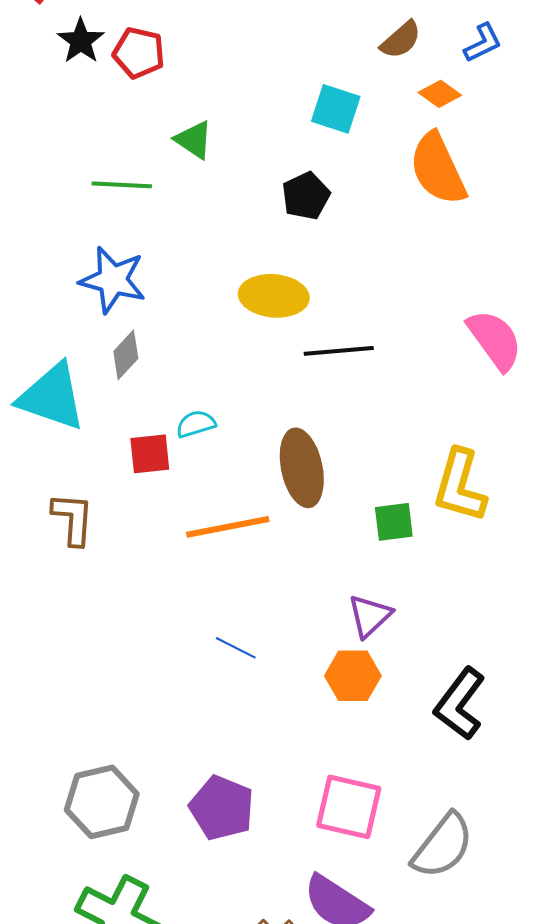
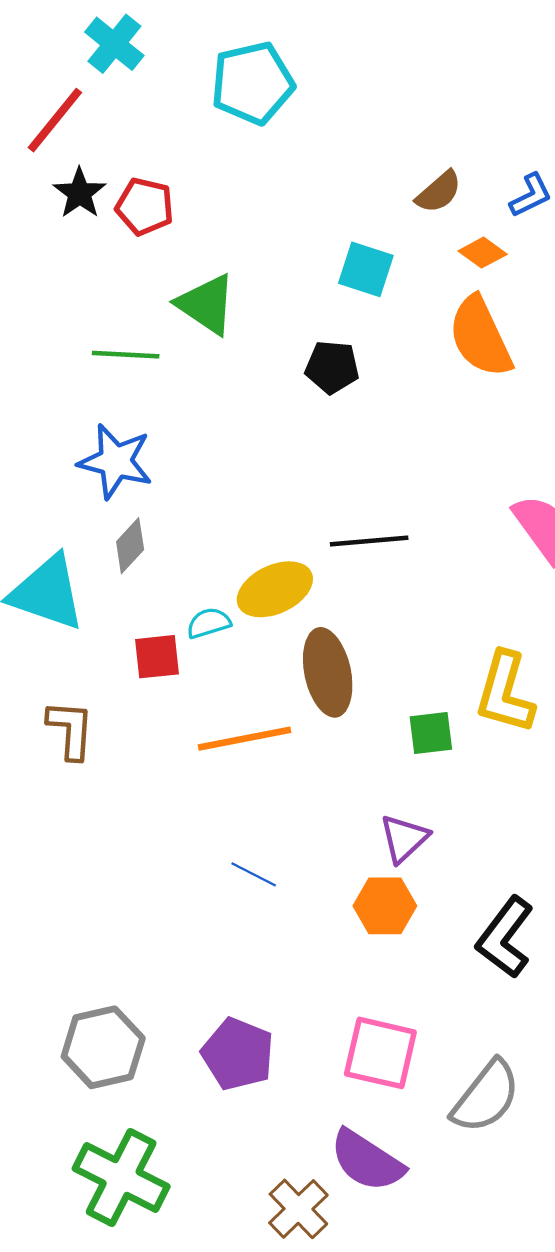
green triangle: (194, 140) -> (206, 304), size x1.4
black pentagon: (306, 196) -> (332, 367), turned 30
yellow ellipse: (274, 296) -> (275, 589), moved, turned -30

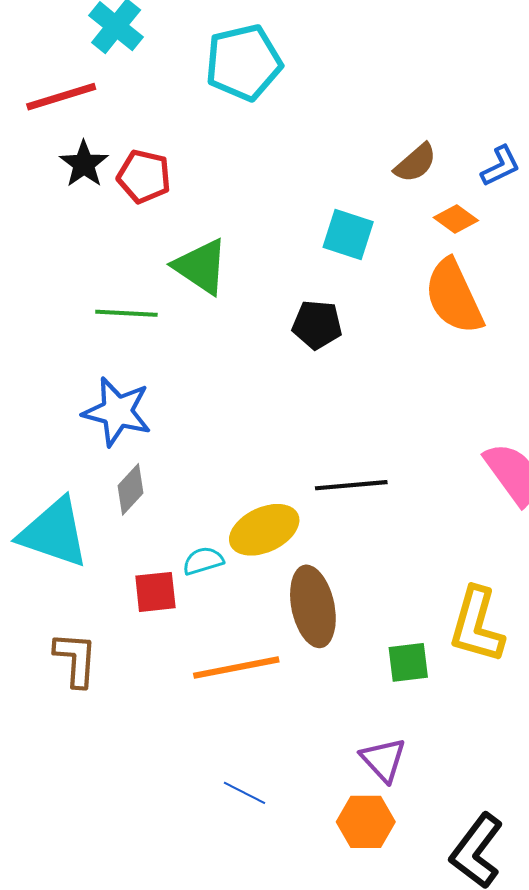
red line: (55, 120) -> (61, 97), turned 34
purple triangle: (404, 839) -> (383, 760), turned -30

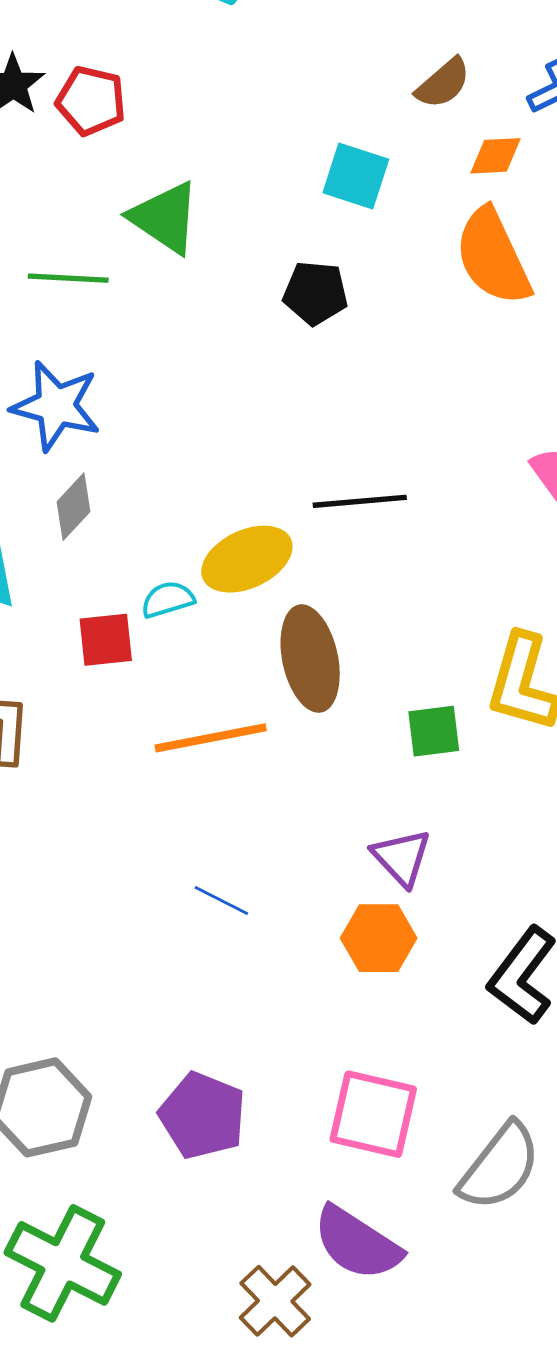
orange diamond: (456, 219) -> (496, 156), turned -39

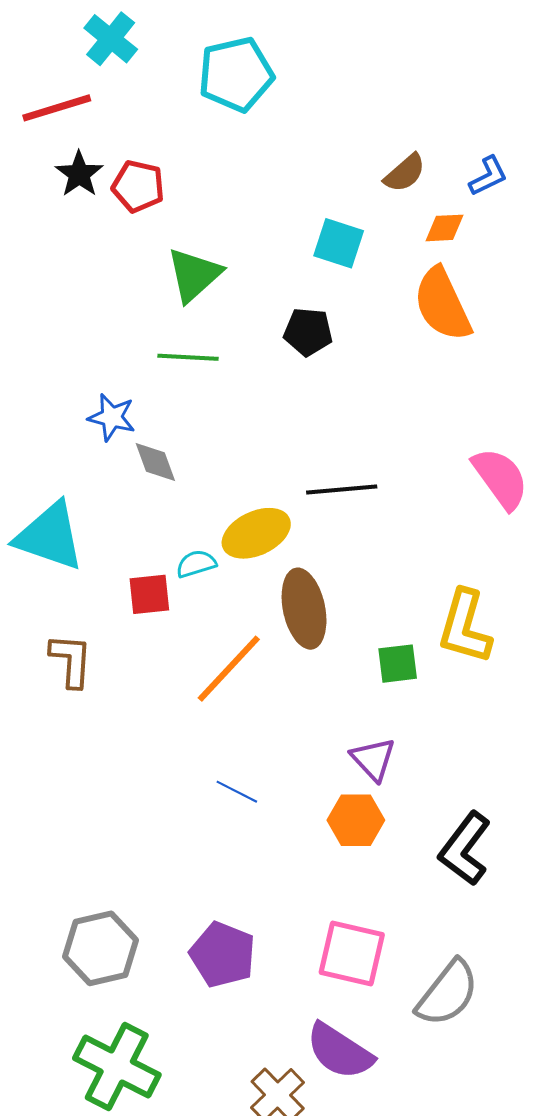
green triangle: (165, 218) -> (194, 275), turned 44
green line: (68, 278) -> (188, 357), moved
blue star: (56, 406) -> (112, 417), size x0.7
gray diamond: (74, 507) -> (155, 462), moved, turned -63
orange line: (211, 738) -> (229, 669), turned -36

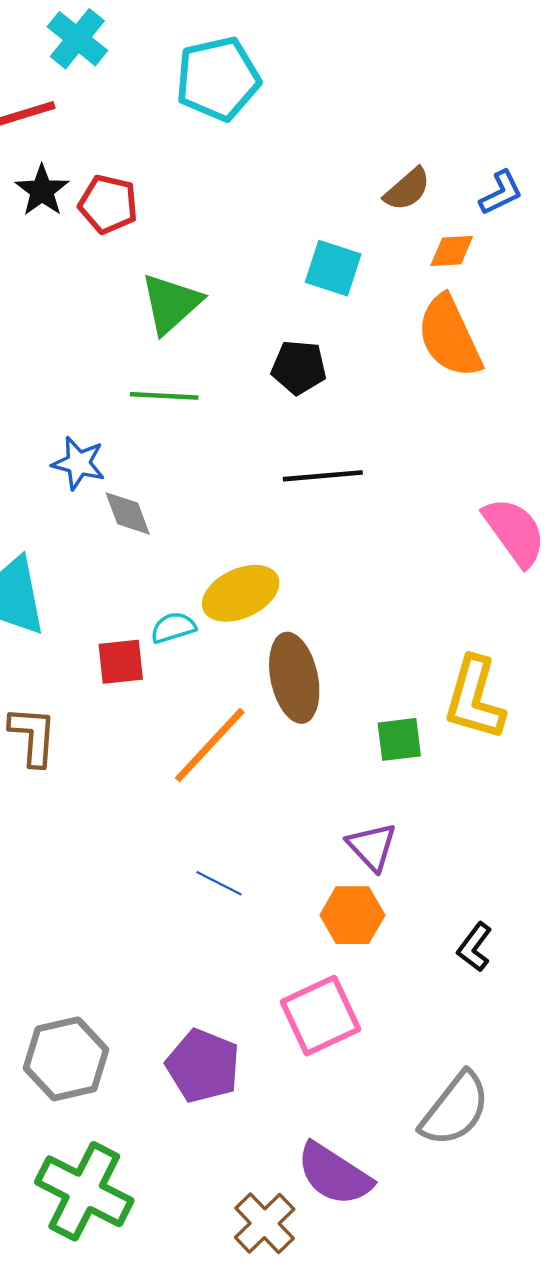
black line: (342, 490) -> (323, 476), moved
black L-shape: (465, 849) -> (475, 947), size x0.6
pink square: (352, 954) -> (320, 1016), moved, turned -38

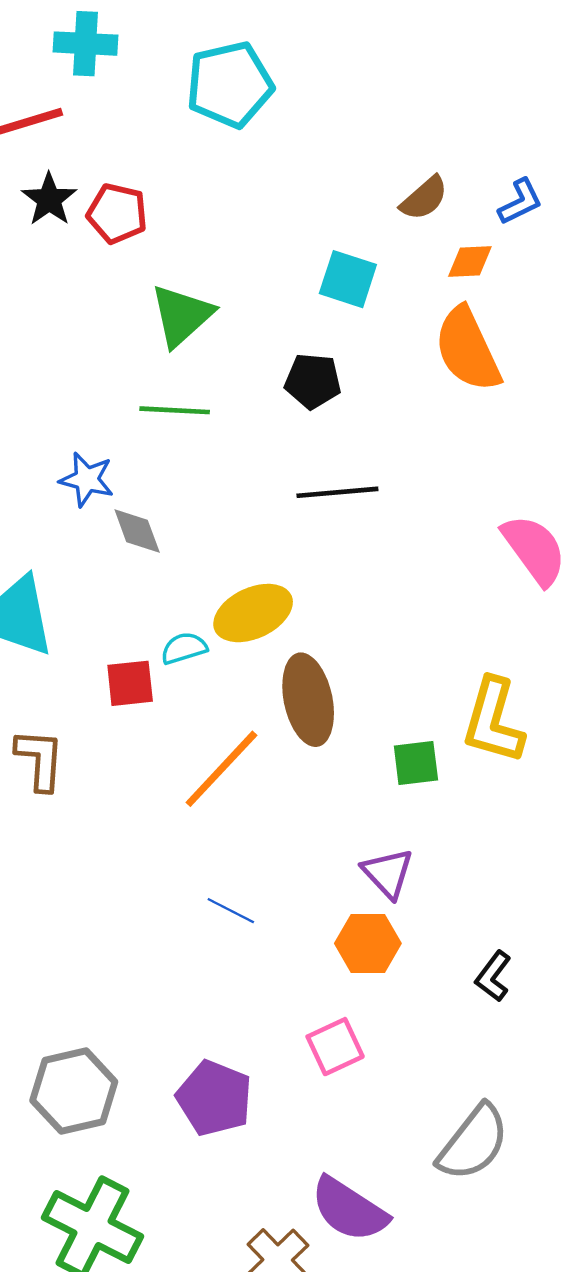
cyan cross: (77, 39) -> (86, 44), turned -36
pink square: (320, 1016) -> (335, 1047), size x0.7

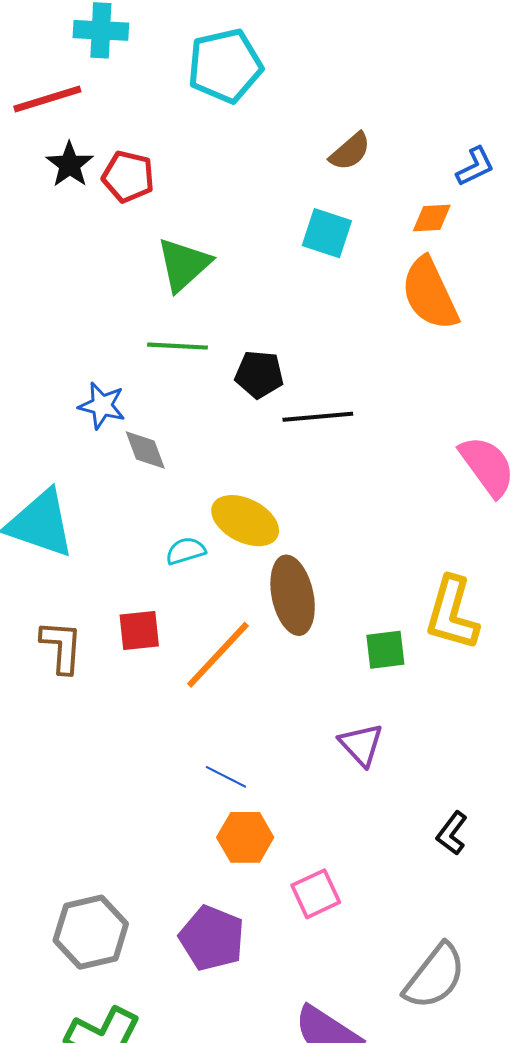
brown semicircle: (424, 198) -> (350, 151), moved
black pentagon: (313, 381) -> (259, 374), moved
yellow ellipse: (253, 613) -> (245, 521), turned 52
red square: (130, 683) -> (139, 631), moved
orange hexagon: (368, 943) -> (245, 837), moved

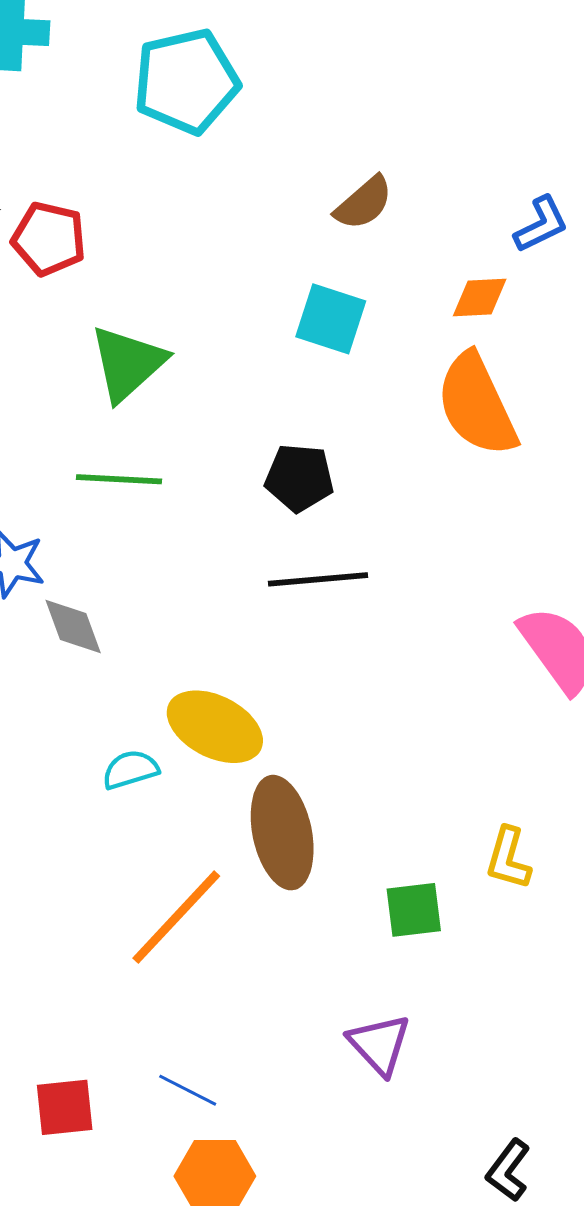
black pentagon: (259, 374) -> (299, 478), moved
yellow L-shape: (452, 613) -> (508, 858), size x0.6
red square: (139, 631) -> (65, 1107), moved

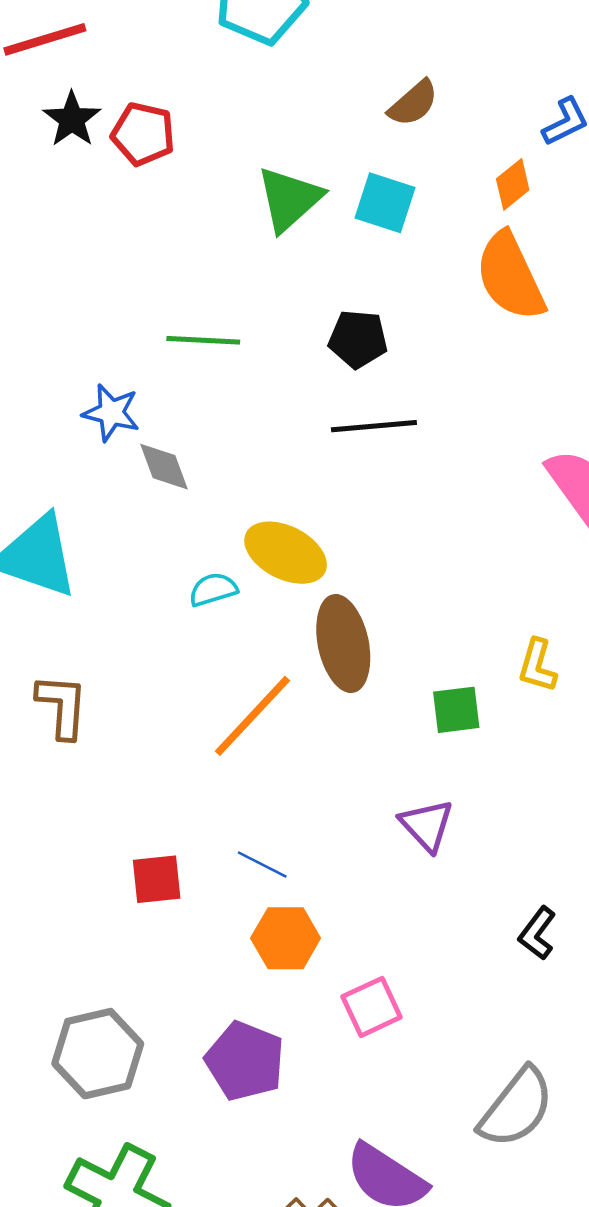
orange diamond: (480, 297) -> (513, 184), turned -36
green triangle: (128, 363) -> (289, 199), moved

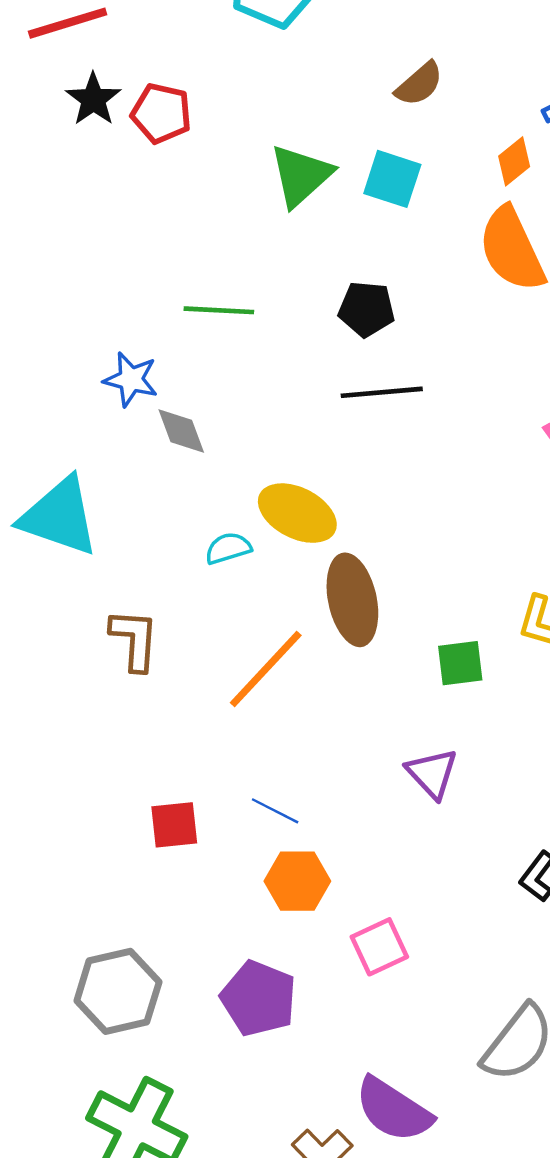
brown L-shape: (62, 706) -> (134, 640), moved

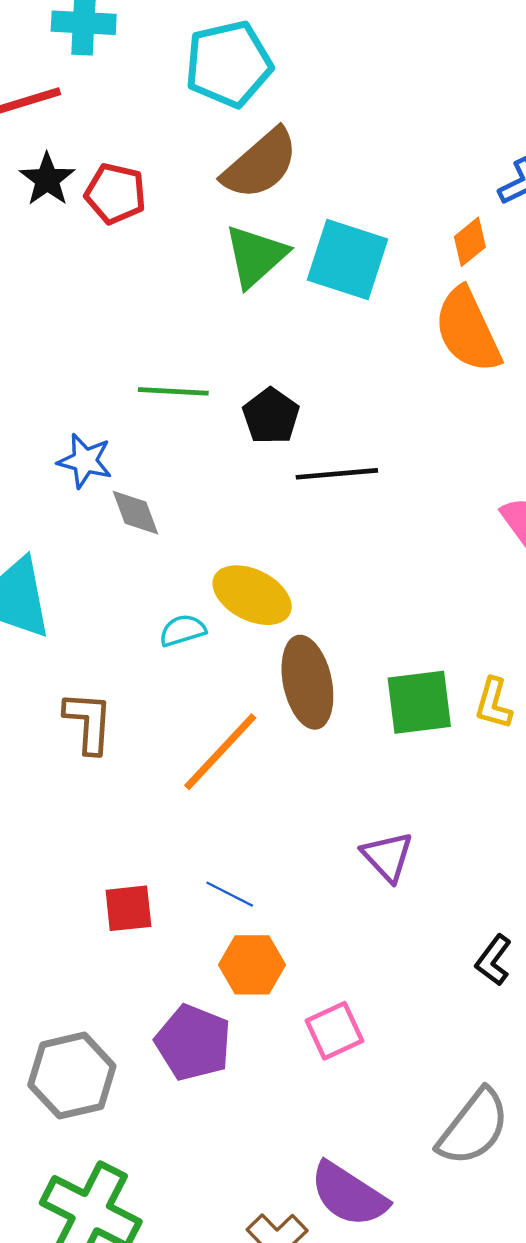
brown semicircle: (419, 84) -> (260, 164), moved, size x1.6
cyan square: (392, 179) -> (347, 259), size x1.4
black pentagon: (366, 309) -> (271, 416), moved, turned 30
green square: (460, 663) -> (419, 702), moved, size x1.4
purple pentagon: (259, 998) -> (193, 1043), moved

